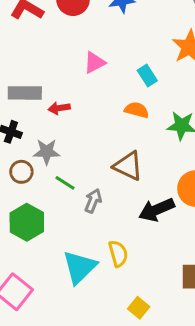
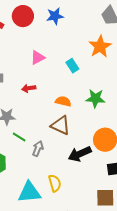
red arrow: (59, 108) -> (29, 88), moved
orange semicircle: (137, 110) -> (63, 101), moved
cyan triangle: (80, 267) -> (29, 192), turned 40

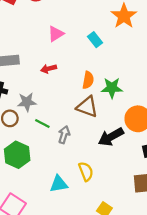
green star: (95, 98) -> (112, 88), moved
orange semicircle: (63, 101) -> (88, 80), turned 91
cyan triangle: (29, 192) -> (59, 184), size x0.7

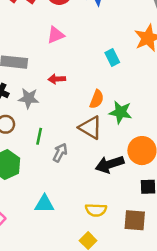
pink triangle: (56, 34) -> (56, 35), moved
gray star: (27, 102) -> (29, 98), moved
green line: (42, 123) -> (39, 136), turned 64
yellow semicircle: (86, 171) -> (96, 210), moved, turned 102

